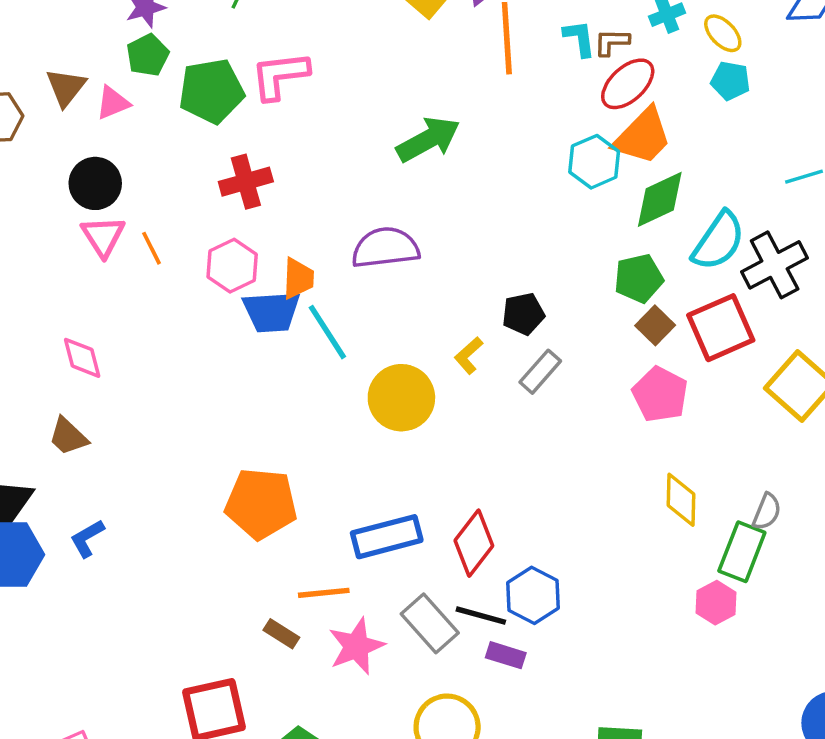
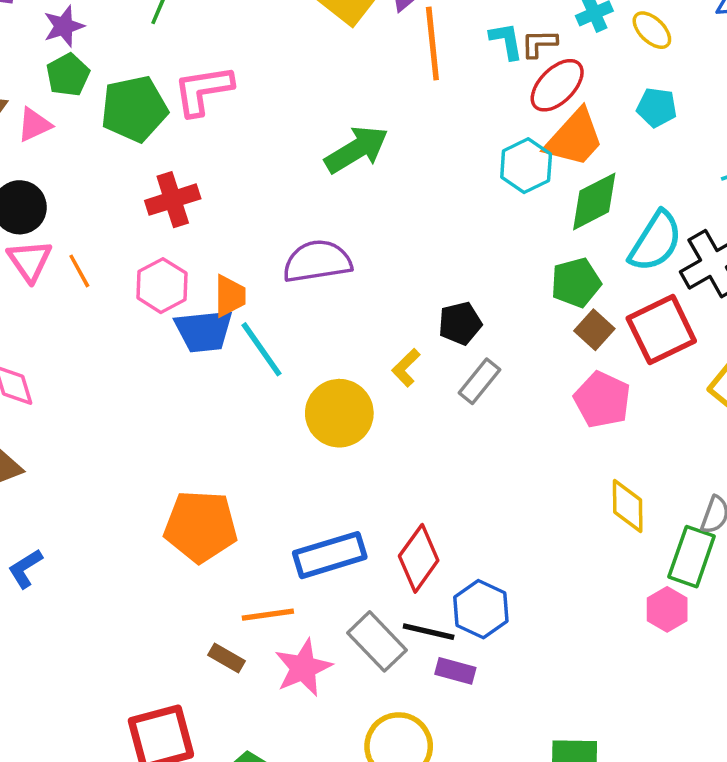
cyan pentagon: (730, 81) -> (657, 107), moved

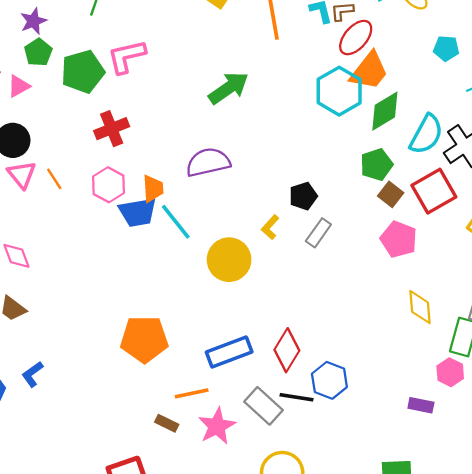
cyan pentagon: (657, 107) -> (446, 48), moved
cyan hexagon: (526, 166) -> (339, 91), size x1.4
purple rectangle: (455, 671) -> (421, 405), moved

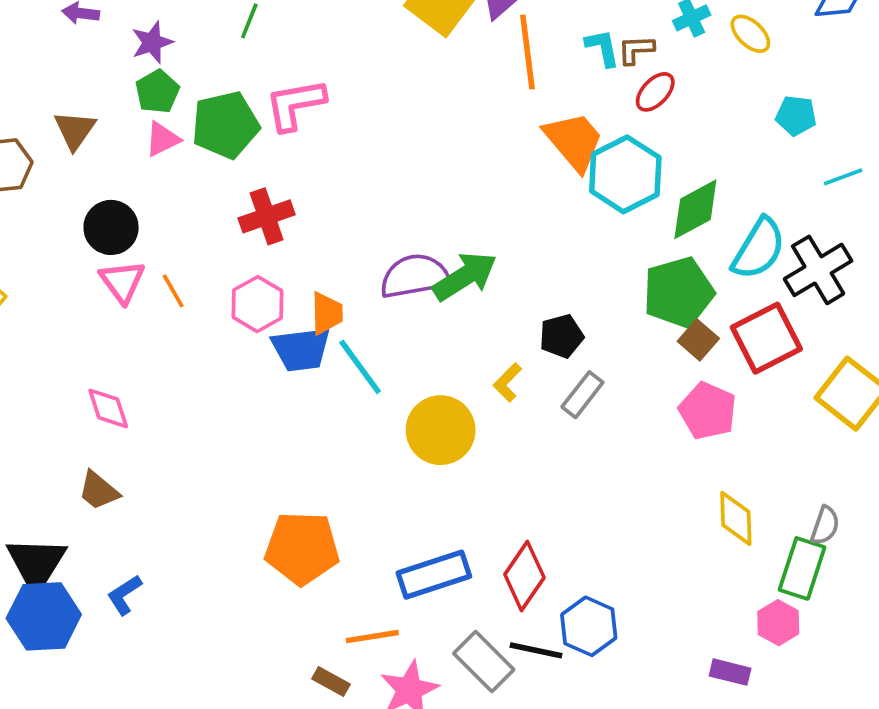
red ellipse: (356, 38) -> (655, 92), size x0.7
orange trapezoid: (369, 71) -> (574, 141), moved, turned -81
pink triangle: (19, 86) -> (162, 139), moved
green arrow: (229, 88) -> (465, 276), moved
green pentagon: (377, 165) -> (678, 292), size x1.4

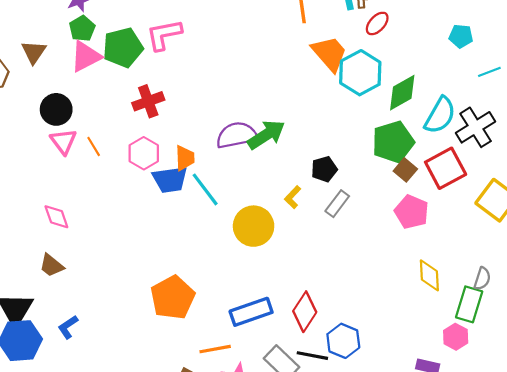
pink triangle: (162, 139) -> (86, 57), size x1.5
orange pentagon: (302, 548) -> (173, 297), turned -30

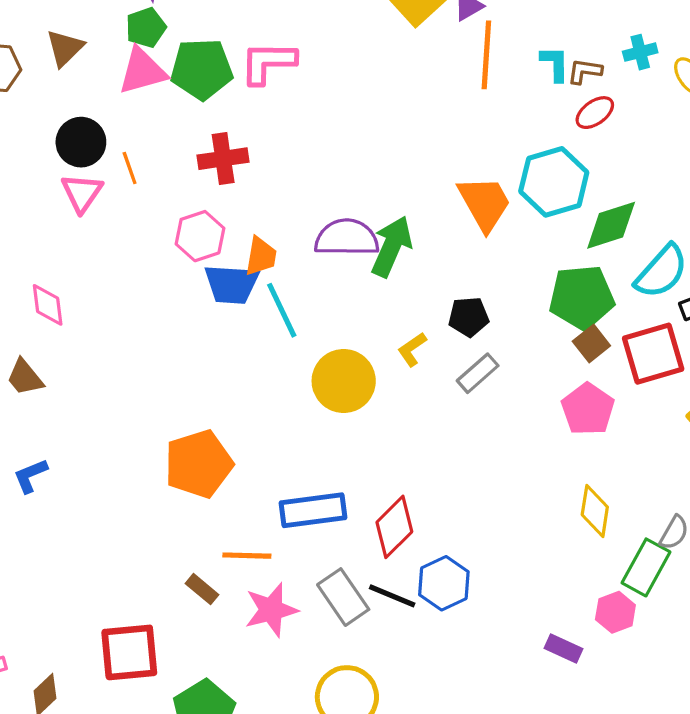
orange trapezoid: (329, 54) -> (485, 203), moved
green arrow: (266, 135) -> (392, 246), turned -45
orange line: (94, 146) -> (130, 168), moved

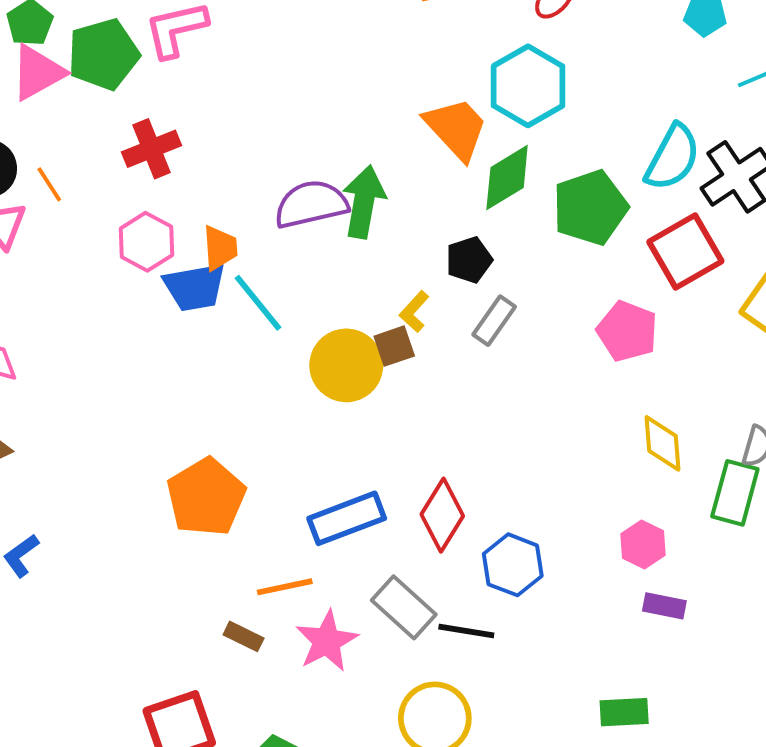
green diamond: (611, 225) -> (507, 177), moved
brown square: (591, 344) -> (394, 346), moved, turned 33
black line: (392, 596) -> (466, 631), moved
pink hexagon: (615, 612) -> (643, 544), moved

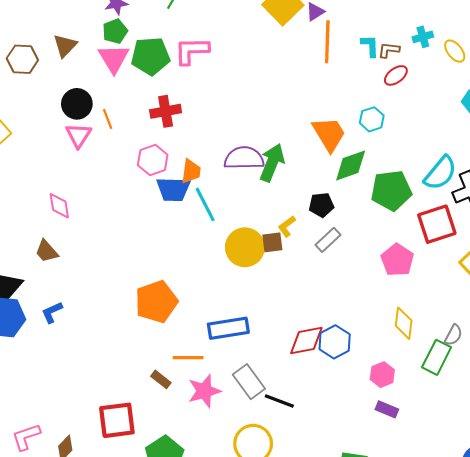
pink triangle: (38, 72) -> (114, 58), turned -44
cyan hexagon: (528, 86) -> (372, 119), size x0.6
red diamond: (442, 515) -> (306, 340), moved, turned 36
blue hexagon: (513, 565) -> (335, 342), moved

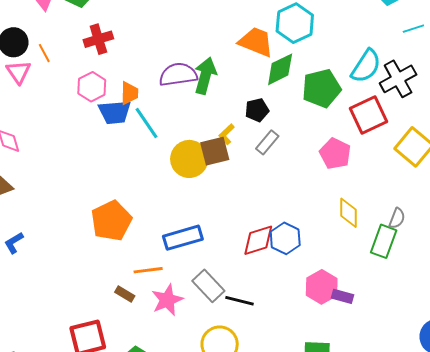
cyan hexagon: (372, 119) -> (295, 23), size x1.6
orange trapezoid: (329, 134) -> (256, 42), turned -30
brown square: (272, 242) -> (215, 151), size x1.4
pink hexagon: (382, 375) -> (322, 287), moved, size x1.4

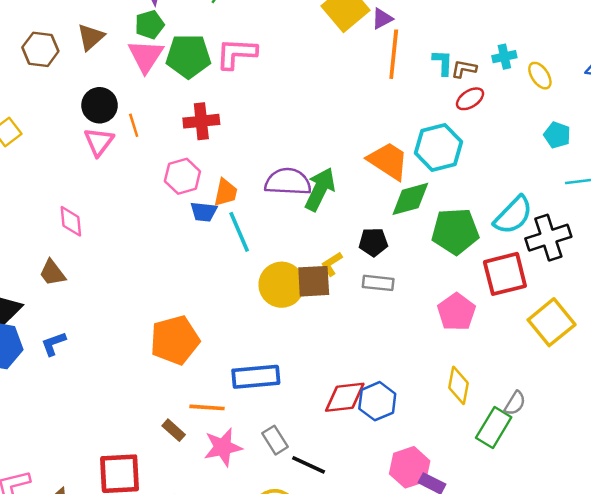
blue trapezoid: (115, 112) -> (204, 212), size x0.7
gray rectangle: (267, 142) -> (378, 283), turned 45
gray rectangle: (208, 286) -> (275, 440), size x0.7

